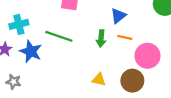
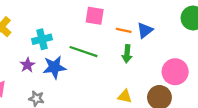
orange line: (125, 37) -> (124, 30), moved
blue star: (31, 51) -> (54, 67), turned -30

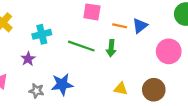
green arrow: (127, 54) -> (111, 48), moved
blue star: (54, 67) -> (62, 84), moved
pink circle: (175, 72) -> (169, 51), moved

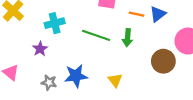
yellow triangle: (121, 89) -> (115, 80), moved, turned 40
brown circle: (154, 90) -> (163, 61), moved

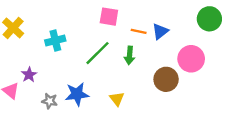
green line: (96, 35) -> (98, 53), turned -64
purple star: (40, 49) -> (29, 75), moved

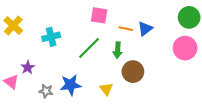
pink circle: (191, 59) -> (185, 48), moved
brown circle: (166, 79) -> (133, 72), moved

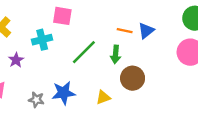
pink square: (99, 15) -> (62, 16), moved
purple star: (28, 67) -> (16, 60), moved
yellow triangle: (106, 89) -> (103, 97), turned 48

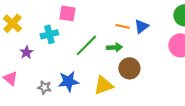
green arrow: (116, 54) -> (114, 47), turned -98
yellow triangle: (103, 97) -> (103, 85), size x1.5

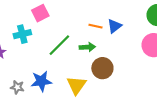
pink square: (67, 13) -> (40, 13), turned -36
yellow triangle: (103, 85) -> (76, 85), turned -35

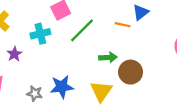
blue triangle: (114, 26) -> (141, 12), moved
green line: (59, 45) -> (82, 30), moved
green arrow: (87, 47) -> (108, 57), moved

